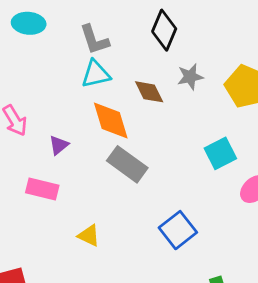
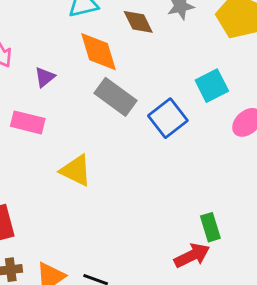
blue square: (178, 230) -> (168, 118), moved
yellow triangle: (89, 236) -> (76, 171), size x1.4

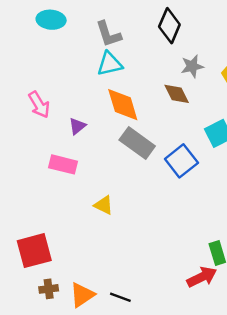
brown diamond: (138, 22) -> (177, 94), moved
yellow triangle: (76, 171) -> (104, 205), size x0.7

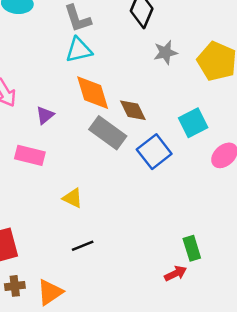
brown diamond: (177, 94) -> (133, 110), moved
red arrow: (202, 277) -> (175, 273), size x0.7
black line: (120, 297) -> (83, 246), moved, turned -42

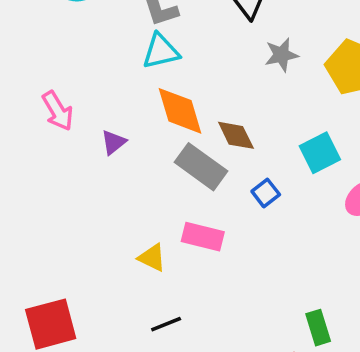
blue square: (154, 152) -> (266, 193), size x0.6
pink rectangle: (30, 155) -> (203, 237), moved

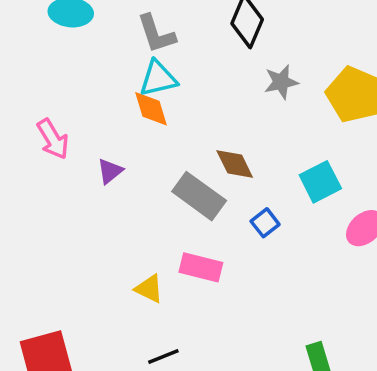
orange diamond: (180, 111) -> (151, 109), moved, size x0.7

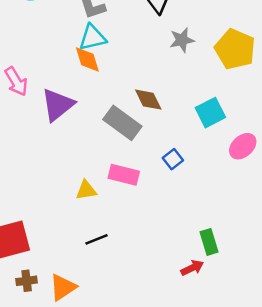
purple triangle: (110, 171) -> (58, 105), size x1.8
blue square: (265, 223) -> (173, 159), moved
yellow triangle: (149, 289) -> (86, 190), turned -35

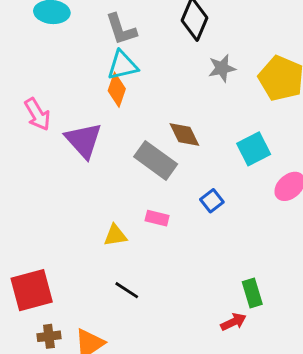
orange diamond: (87, 59) -> (117, 90), turned 36
purple triangle: (58, 105) -> (84, 140), turned -33
pink rectangle: (124, 175) -> (157, 218), size x0.7
black line: (96, 239) -> (127, 290), turned 55

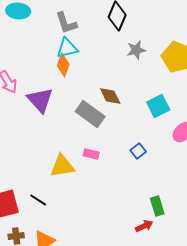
blue square: (212, 201) -> (138, 151), moved
yellow triangle: (115, 235) -> (62, 166), size x1.5
black line: (127, 290) -> (38, 200), moved

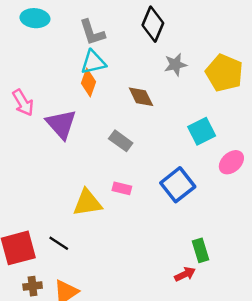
brown diamond: (110, 96) -> (141, 97), moved
gray rectangle: (90, 114) -> (121, 141), size x0.7
blue square: (138, 151) -> (178, 185), size x1.8

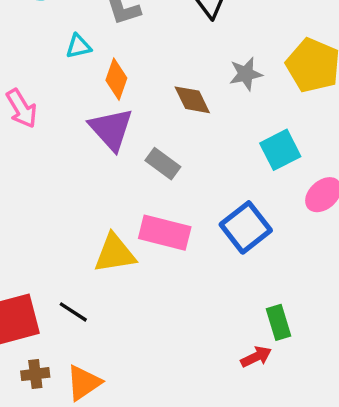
cyan triangle: (93, 62) -> (78, 46), moved, size x0.7
gray star: (175, 65) -> (246, 74), moved
purple triangle: (61, 124) -> (111, 129), moved
pink rectangle: (122, 188) -> (165, 233), size x1.8

